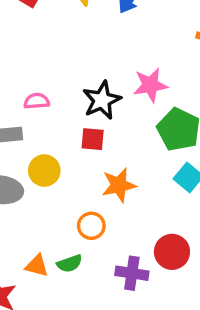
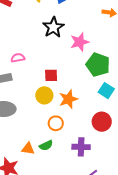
black star: (102, 100) -> (53, 27), moved
yellow circle: (44, 171) -> (44, 95), moved
red circle: (172, 252) -> (102, 122), moved

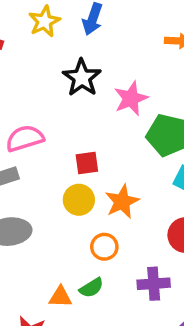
pink semicircle: (18, 58) -> (25, 138), size x1.5

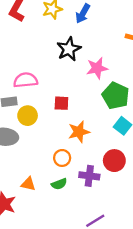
yellow circle: (79, 200) -> (28, 116), moved
purple cross: (154, 284) -> (89, 176), moved
green semicircle: (91, 288) -> (59, 184), moved

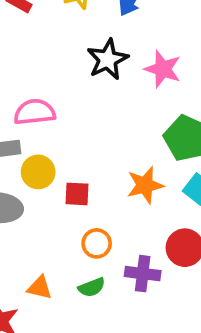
pink star: (97, 68) -> (163, 69), moved, turned 30
red square: (61, 103) -> (77, 194), moved
orange star: (79, 132) -> (145, 185), moved

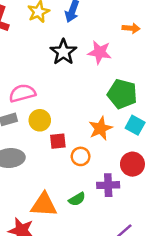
yellow circle: (38, 172) -> (40, 120), moved
orange circle: (97, 243) -> (81, 156), moved
orange triangle: (40, 288) -> (44, 205), size x1.6

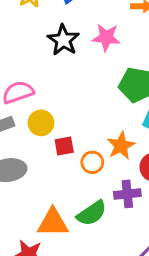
orange star: (100, 128) -> (121, 146), moved
green semicircle: (77, 199) -> (92, 213), size x1.5

